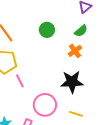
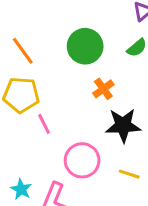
green circle: (47, 30) -> (85, 46), size x1.5
orange cross: (75, 51) -> (103, 89), moved

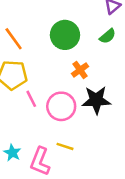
pink circle: (82, 160) -> (61, 106), moved
yellow line: (129, 174) -> (65, 146), moved

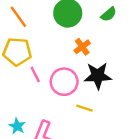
yellow line: (65, 146) -> (85, 108), moved

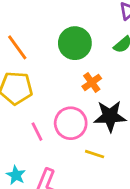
pink line: (35, 74) -> (37, 132), moved

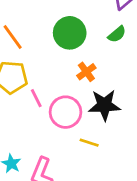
pink line: (37, 132) -> (36, 98), moved

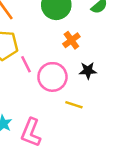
black star: (104, 105) -> (88, 71), size x0.6

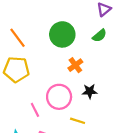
pink line: (26, 64) -> (35, 110), moved

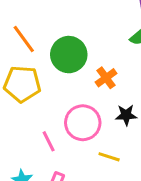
green circle: (62, 34) -> (69, 55), moved

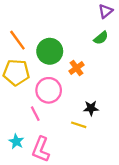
black star: (126, 115) -> (91, 108), moved
pink circle: (83, 123) -> (49, 90), moved

